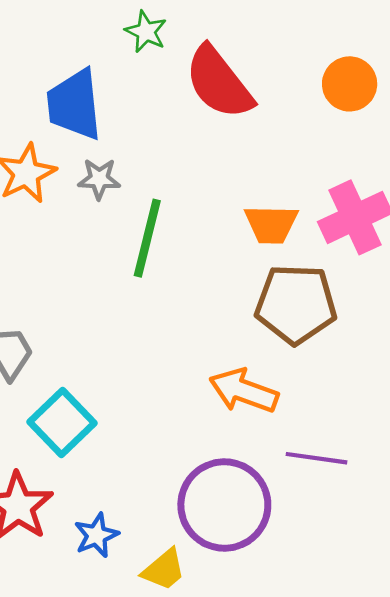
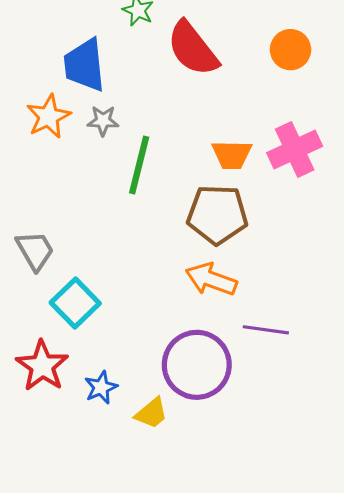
brown pentagon: (296, 304) -> (217, 214), moved

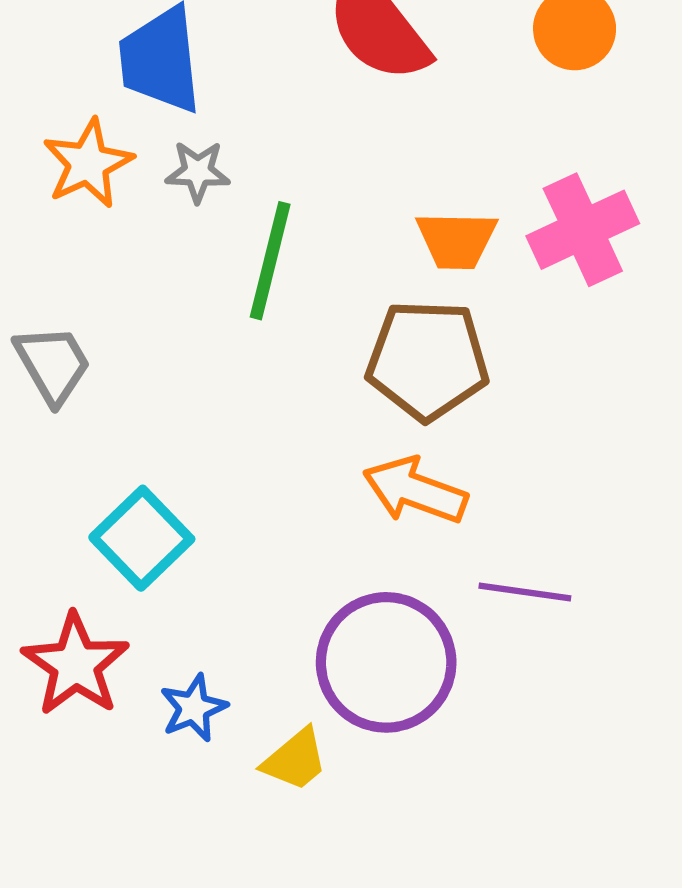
gray trapezoid: (35, 250) -> (53, 364), moved

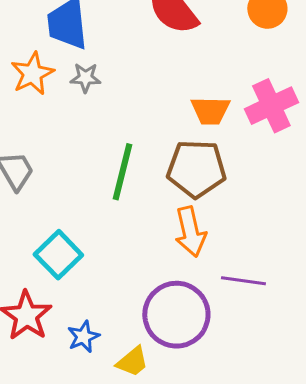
green line: (270, 261) -> (122, 172), moved
orange arrow: (415, 491) -> (190, 232), turned -123

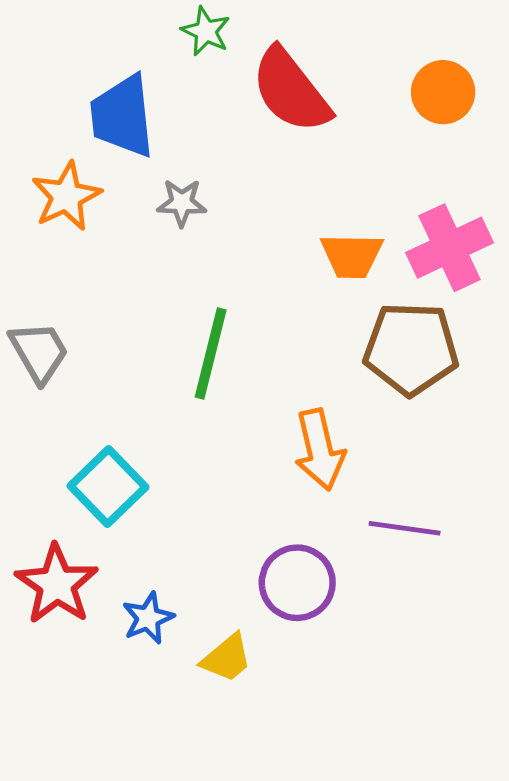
gray star: (85, 78) -> (182, 203), moved
brown pentagon: (196, 169) -> (411, 349), moved
purple circle: (176, 315) -> (297, 583), size x0.7

